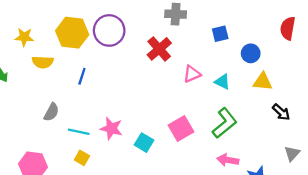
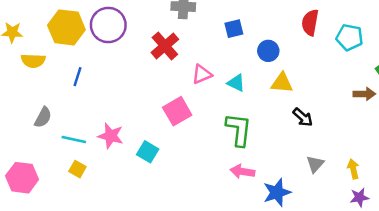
green L-shape: (225, 123) -> (239, 130), turned -44
pink square: (181, 128) -> (177, 111), moved

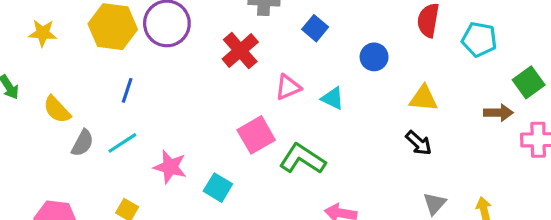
blue square: (234, 29) -> (315, 28), moved, turned -36
yellow semicircle: (33, 61) -> (57, 109), moved, turned 45
yellow triangle: (282, 83) -> (423, 98), moved
green L-shape: (239, 130) -> (302, 159), moved, turned -64
cyan line: (74, 139) -> (122, 143), moved, turned -45

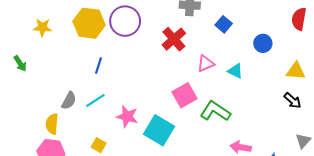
yellow semicircle: (57, 109) -> (52, 124), moved, turned 48
cyan square: (218, 188) -> (159, 130), size x1.6

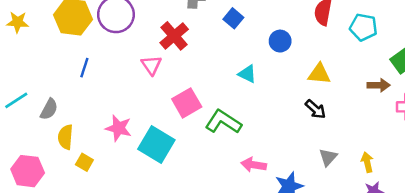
pink triangle: (206, 63) -> (151, 65), moved, turned -42
cyan line: (95, 101) -> (16, 100), moved
yellow semicircle: (52, 124) -> (65, 137), moved

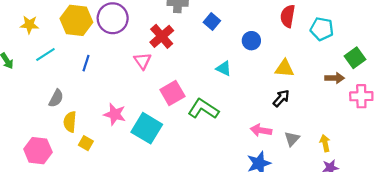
cyan line: (16, 100) -> (45, 55), moved
black arrow: (315, 109) -> (281, 98), turned -90
pink arrow: (254, 165) -> (261, 130), moved

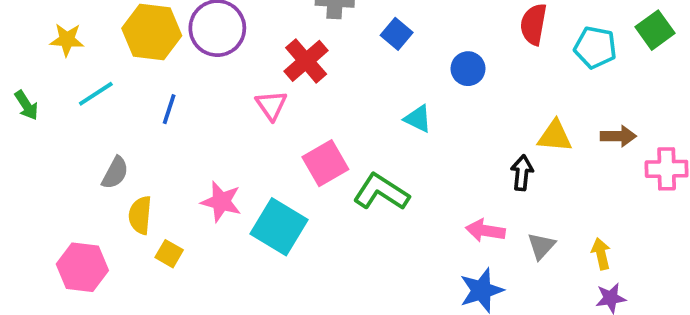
green square: (355, 58) -> (655, 30), moved
yellow triangle: (284, 68) -> (555, 136), moved
black arrow: (281, 98) -> (522, 173), turned -36

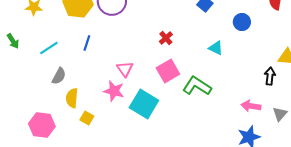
red cross: (306, 61) -> (166, 38), moved, size x0.6
cyan line: (96, 94) -> (49, 48), moved
pink triangle: (271, 105) -> (125, 69), moved

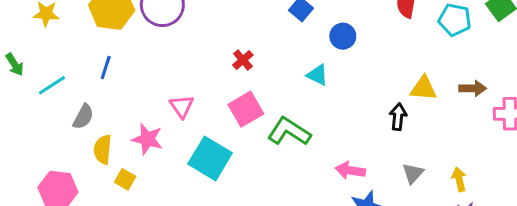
blue circle: (242, 22) -> (343, 36), moved
blue line: (87, 43) -> (106, 67), moved
cyan line: (49, 48) -> (52, 85), moved
pink star: (114, 91) -> (147, 139), moved
pink arrow: (251, 106) -> (350, 170), moved

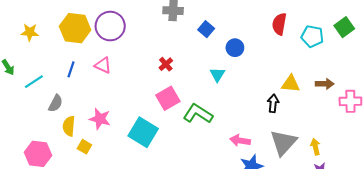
cyan triangle: (317, 75) -> (217, 75), turned 35
pink triangle: (182, 106) -> (103, 65), moved, turned -30
gray triangle: (413, 173) -> (283, 143), size x1.8

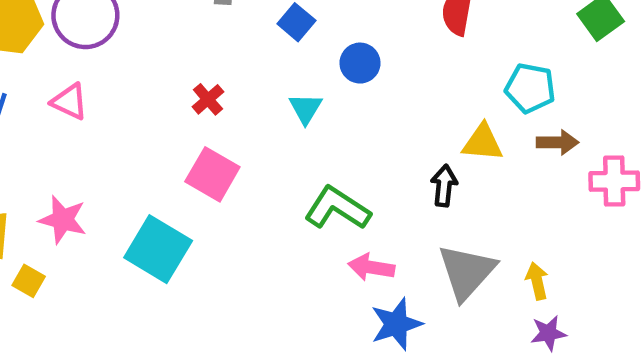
cyan pentagon: (312, 36) -> (530, 88), moved
cyan triangle: (217, 75) -> (306, 108), moved
pink square: (168, 98) -> (212, 174), turned -30
green L-shape: (198, 114) -> (337, 208), moved

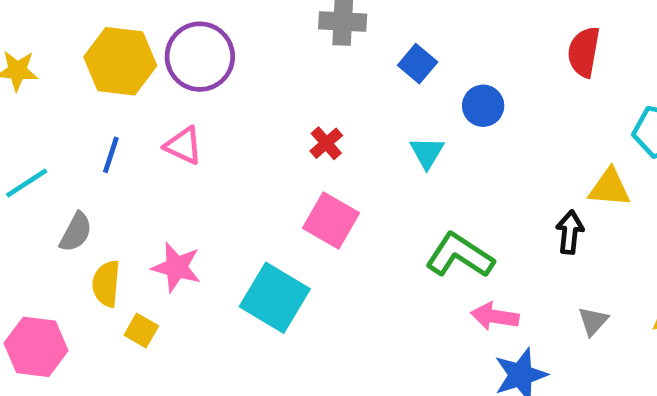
gray triangle: (467, 272) -> (593, 321), size x0.5

